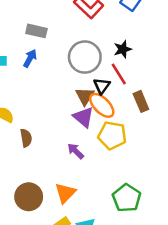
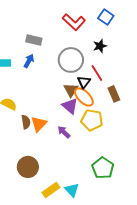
black star: (123, 49) -> (100, 46), moved
orange triangle: (65, 193) -> (39, 124), moved

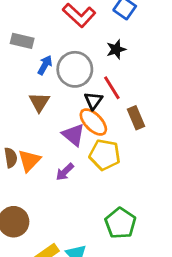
blue arrow: (29, 61) -> (45, 65), moved
brown triangle: (71, 90) -> (39, 102), moved
purple arrow: (64, 132) -> (65, 172), turned -88

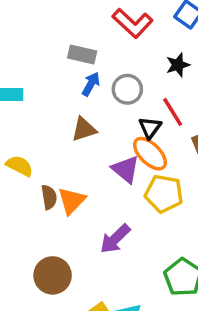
gray rectangle: (22, 41) -> (82, 54), moved
gray circle: (75, 69) -> (127, 89), size x0.7
brown triangle: (39, 102) -> (84, 129), turned 40
purple arrow: (65, 172) -> (115, 239), moved, size x1.4

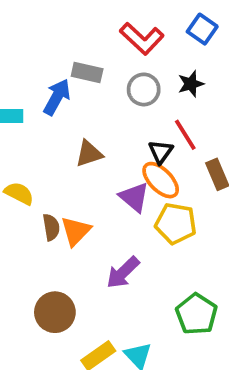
blue arrow: (91, 84) -> (57, 97), moved, size x1.4
gray circle: (127, 89) -> (144, 89), moved

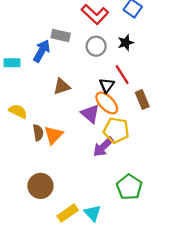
purple arrow: (123, 273) -> (103, 147), moved

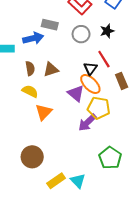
blue arrow: (42, 51) -> (33, 38), turned 48
yellow semicircle: (18, 111) -> (30, 91), moved
brown semicircle: (38, 133) -> (30, 68), moved

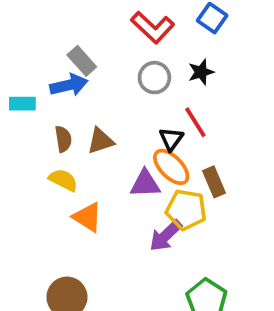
gray rectangle: (50, 25) -> (82, 61), moved, turned 35
brown rectangle: (122, 81) -> (214, 182), moved
purple triangle: (76, 93) -> (145, 184), turned -42
orange triangle: (44, 112) -> (87, 217), turned -42

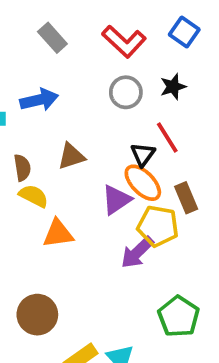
gray rectangle: (82, 61) -> (52, 38), moved
brown semicircle: (63, 139) -> (22, 168), moved
purple triangle: (145, 184) -> (116, 200), turned -32
orange triangle: (87, 217) -> (58, 234), turned -40

